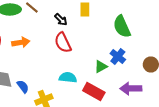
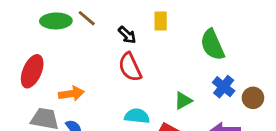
orange arrow: (21, 42) -> (71, 94), moved
blue cross: (118, 56) -> (224, 87), moved

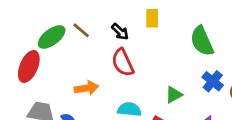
brown line: (87, 18) -> (81, 30), moved
green ellipse: (56, 21) -> (52, 37), moved, turned -36
orange arrow: (71, 94) -> (86, 88), moved

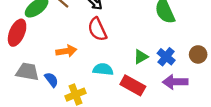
blue cross: (213, 81) -> (166, 57), moved

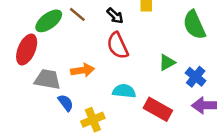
green triangle: (141, 57) -> (167, 62), moved
gray trapezoid: (27, 72) -> (47, 79), moved

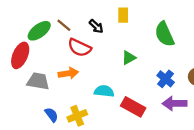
red semicircle: (118, 46) -> (79, 48), moved, turned -40
green triangle: (167, 62) -> (129, 58), moved
blue semicircle: (66, 103) -> (51, 115), moved

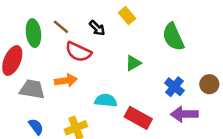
yellow rectangle: (123, 15) -> (127, 16), turned -40
green ellipse: (39, 31) -> (33, 33), turned -60
blue semicircle: (51, 115) -> (36, 127), moved

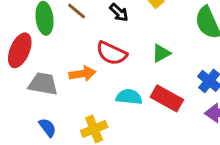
red semicircle: (78, 52) -> (112, 53), moved
red rectangle: (138, 118) -> (167, 98), moved

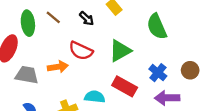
green triangle: (161, 53) -> (120, 51), size x1.5
cyan semicircle: (129, 97) -> (95, 97), moved

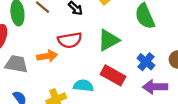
red semicircle: (81, 51) -> (70, 40), turned -35

